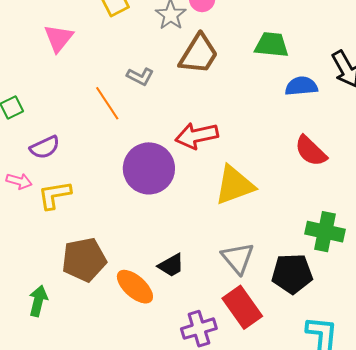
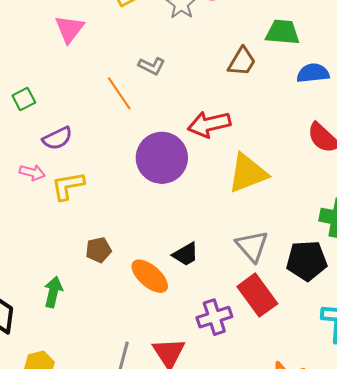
brown trapezoid: (199, 54) -> (242, 62), moved, size x0.7
brown pentagon: (84, 260) -> (98, 250), size x0.6

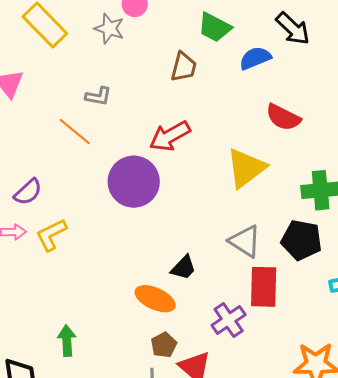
green trapezoid: (283, 32) -> (215, 27), turned -141
yellow triangle: (248, 173) -> (246, 168), moved
brown pentagon: (98, 250) -> (164, 345), moved
black pentagon: (307, 261) -> (301, 240), turned 30
red rectangle: (257, 295) -> (264, 287), turned 54

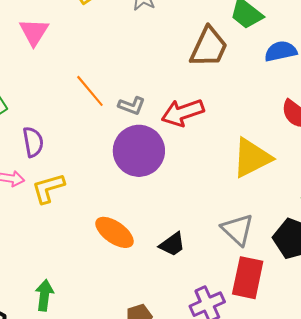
brown trapezoid: (184, 67) -> (209, 47), size x1.4
gray L-shape: (98, 96) -> (132, 106), moved
purple semicircle: (28, 192) -> (33, 142), turned -68
orange ellipse: (155, 299) -> (114, 232), moved

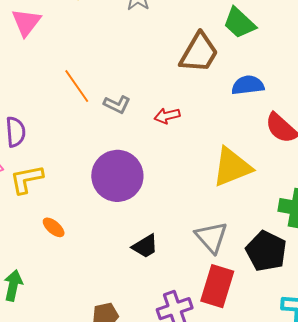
blue semicircle: (281, 51) -> (248, 85), moved
red arrow: (183, 113) -> (167, 116), size x0.6
purple circle: (139, 151) -> (117, 176), moved
orange ellipse: (114, 232) -> (54, 227), moved, size x0.6

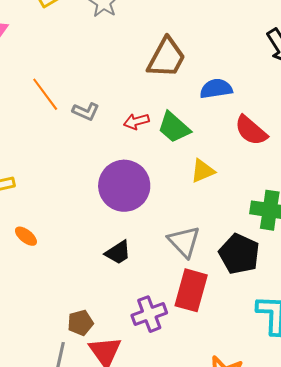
green trapezoid: (239, 23) -> (174, 127), moved
yellow triangle: (232, 167) -> (203, 171), size x0.6
purple circle: (117, 176) -> (124, 186), moved

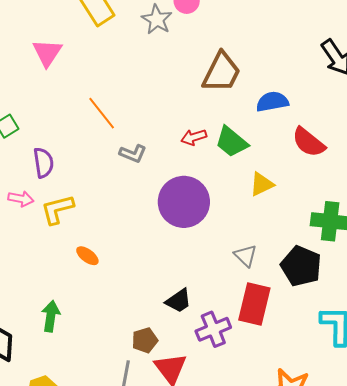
gray L-shape: (86, 111) -> (133, 154), moved
gray triangle: (184, 242) -> (246, 256), size x0.7
black trapezoid: (118, 252) -> (179, 301), moved

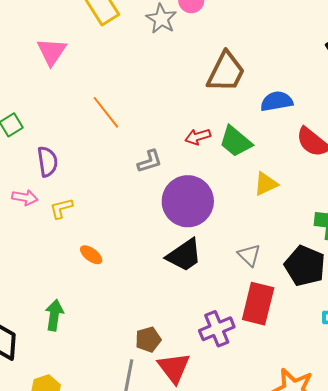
gray L-shape: (133, 154) -> (150, 161), moved, turned -40
yellow L-shape: (57, 209) -> (61, 208), size x0.7
black trapezoid: (179, 301) -> (184, 255), moved, size x1.4

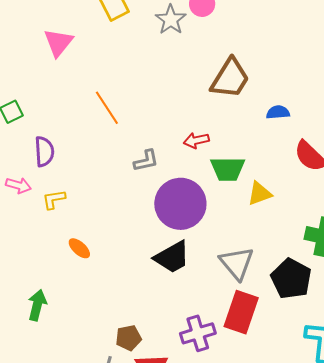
blue semicircle: (277, 101) -> (278, 112), size x0.7
green trapezoid: (236, 141) -> (228, 169), moved, turned -45
gray triangle: (249, 255) -> (237, 263), size x1.5

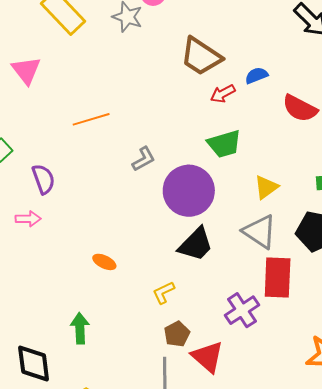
brown trapezoid: (230, 78) -> (201, 56), turned 108
orange line: (107, 108) -> (91, 119), turned -57
red arrow: (196, 140) -> (223, 94), moved
yellow triangle: (260, 194) -> (266, 187), moved
yellow L-shape: (54, 199) -> (164, 293), moved

